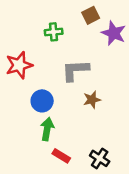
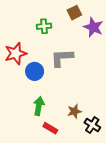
brown star: (92, 100) -> (74, 111), moved
blue circle: (42, 101) -> (35, 71), moved
black cross: (100, 158) -> (92, 125), moved

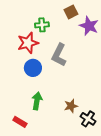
red star: (16, 54) -> (28, 43), moved
gray L-shape: (62, 58) -> (59, 55), turned -60
red rectangle: (50, 128) -> (20, 122), moved

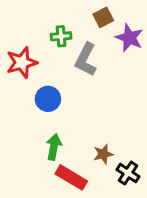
red star: (28, 43) -> (22, 62), moved
gray L-shape: (59, 55) -> (86, 60), moved
red rectangle: (20, 122) -> (71, 177), moved, size x1.5

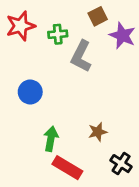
red star: (22, 62) -> (21, 26), moved
blue circle: (48, 99) -> (30, 92), moved
brown star: (103, 154) -> (98, 132), moved

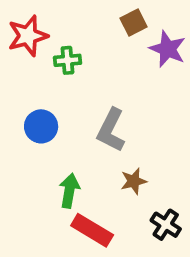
green cross: (58, 34) -> (67, 60), moved
gray L-shape: (81, 56) -> (111, 130), moved

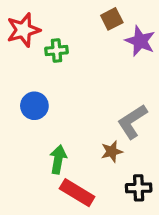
gray L-shape: (111, 130) -> (132, 122), moved, turned 30
black cross: (166, 225) -> (139, 188), turned -35

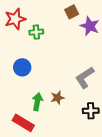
brown star: (112, 152) -> (57, 98), moved
black cross: (139, 188) -> (91, 111), moved
red rectangle: (77, 193) -> (23, 123), moved

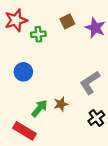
brown square: (72, 12) -> (67, 21), moved
green arrow: (37, 102) -> (39, 108), turned 30
black cross: (91, 111) -> (96, 118), turned -35

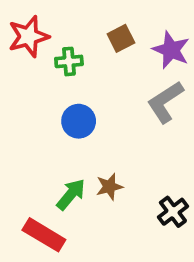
blue circle: (23, 72) -> (79, 121), moved
gray L-shape: (90, 83) -> (165, 102), moved

